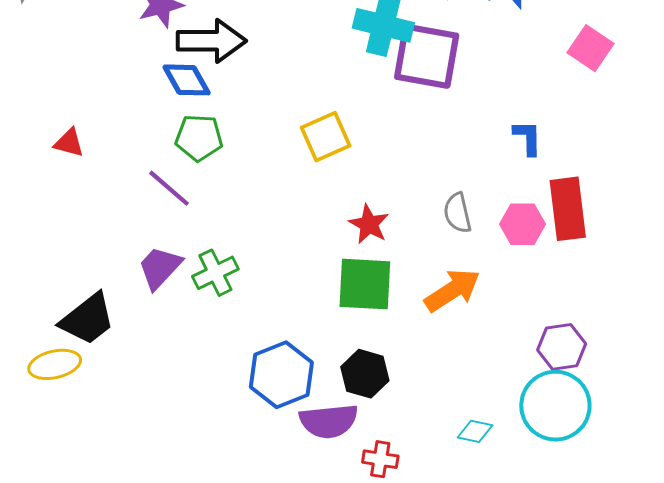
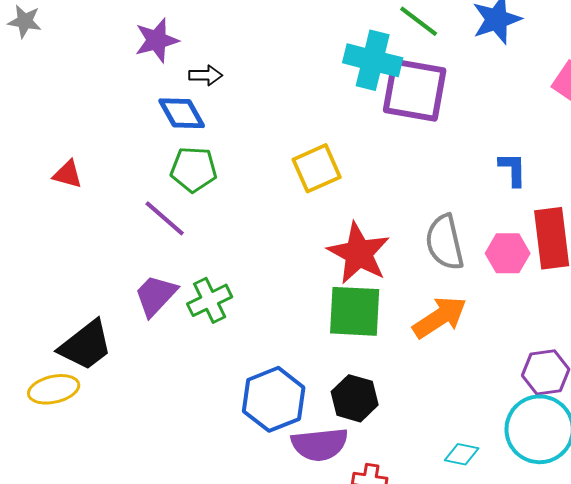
black arrow: (211, 41) -> (206, 75), size x0.5
gray semicircle: (458, 213) -> (445, 242), size x1.4
red star: (369, 224) -> (359, 253), size x1.6

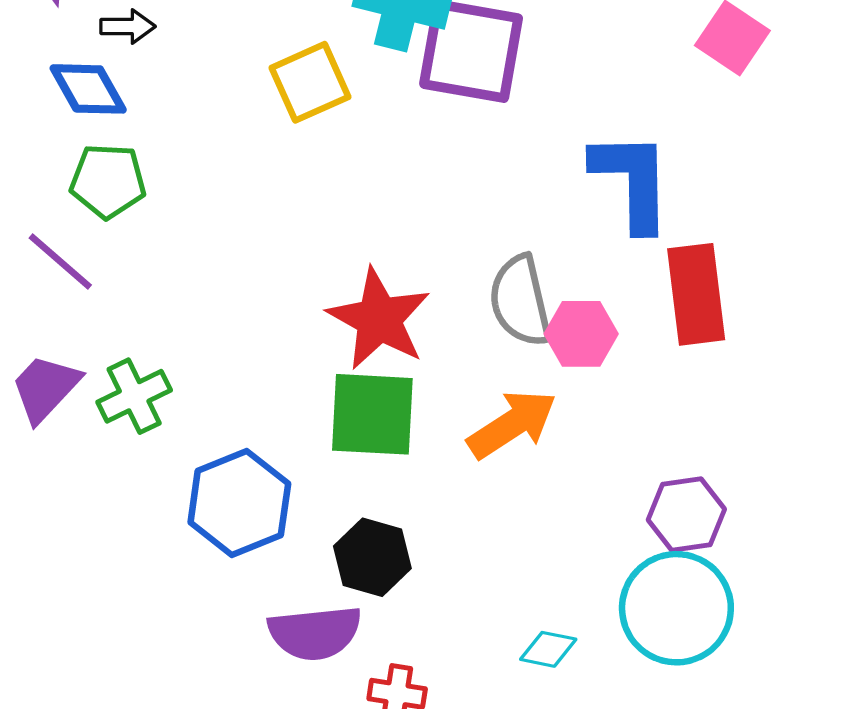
yellow square: (317, 168) -> (310, 82), moved
blue L-shape: (513, 169) -> (632, 181), size x1.8
pink hexagon: (508, 253) -> (581, 334), moved
blue hexagon: (274, 399) -> (239, 503), moved

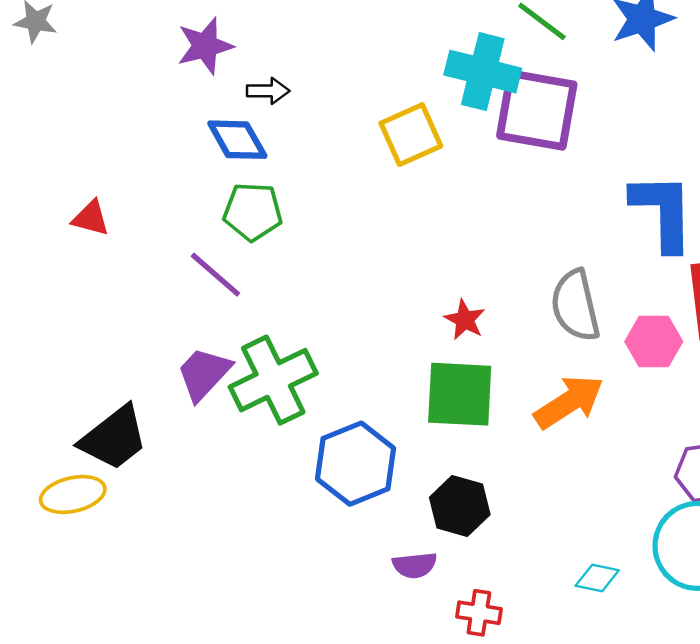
red star: (379, 319) -> (465, 320), size x0.5
pink hexagon: (581, 334) -> (654, 342), moved
green cross: (134, 396) -> (273, 380), size x1.5
purple semicircle: (315, 633) -> (415, 565), size x0.6

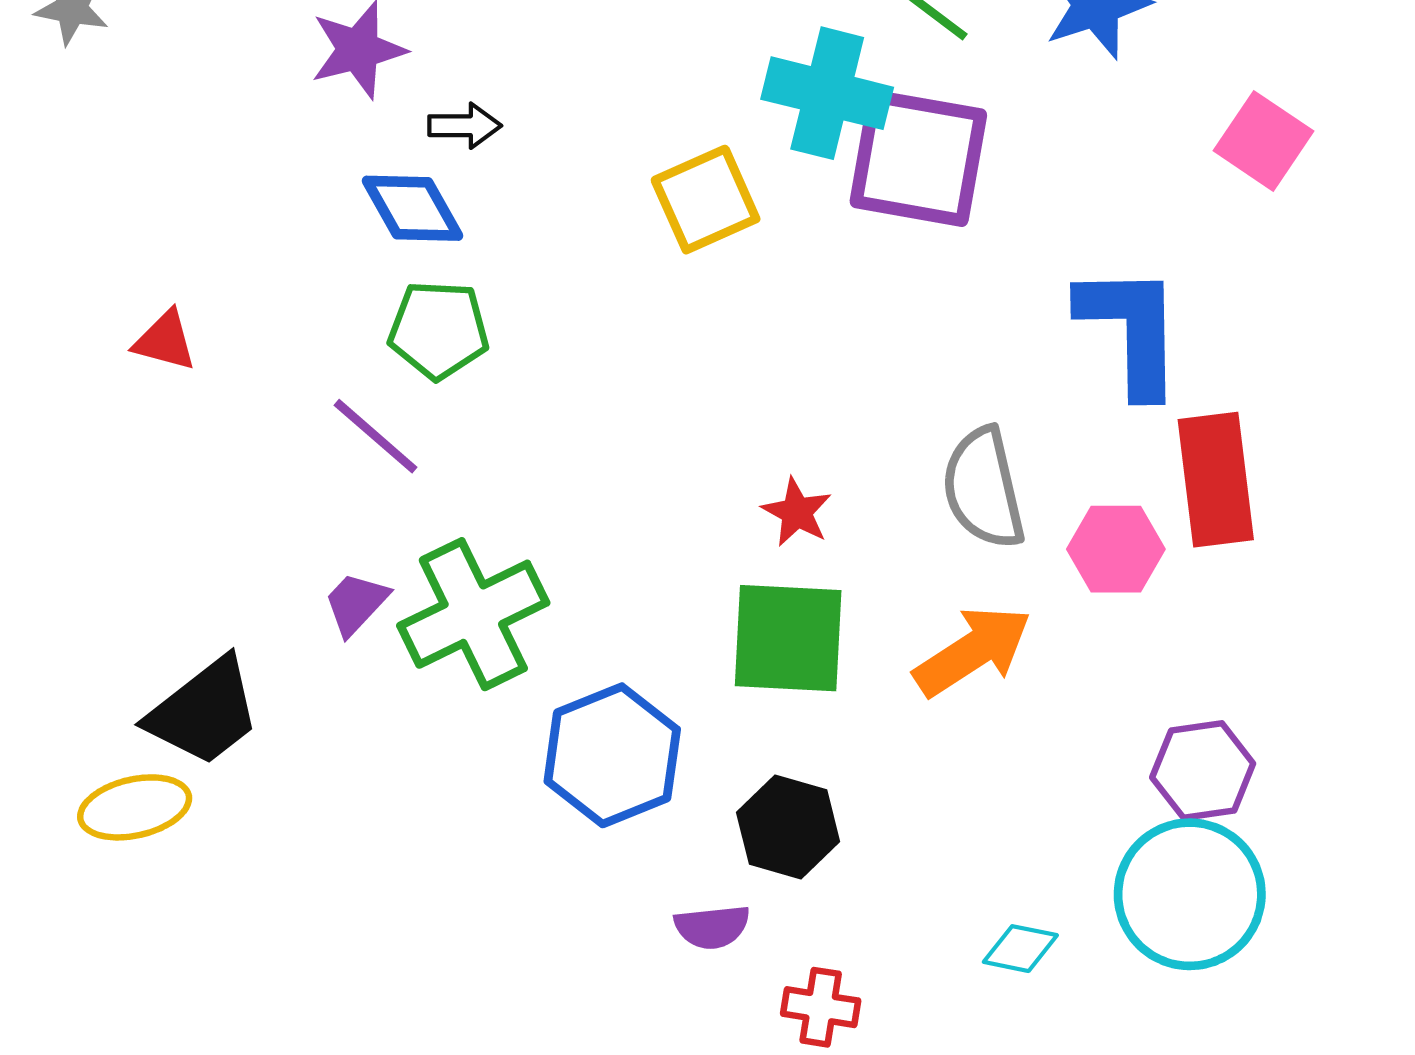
purple trapezoid: (204, 374) -> (356, 603), size x0.7

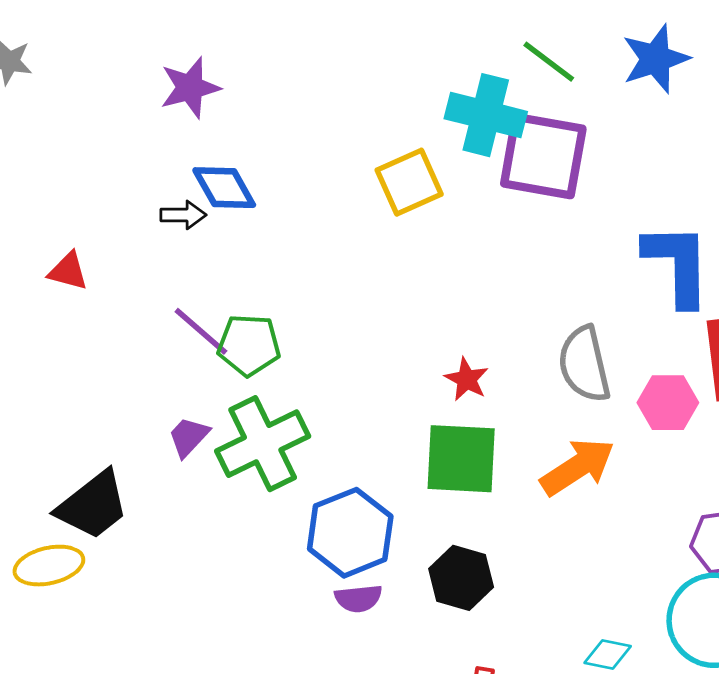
black arrow: (465, 126) -> (183, 215), moved
green pentagon: (439, 330) -> (249, 345), moved
purple semicircle: (712, 927) -> (358, 598), moved

